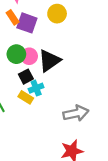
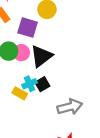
purple square: (27, 23) -> (28, 28), moved
black square: (26, 77) -> (42, 84), moved

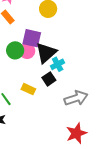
purple square: (28, 28) -> (32, 38), moved
cyan cross: (29, 84) -> (58, 64), moved

